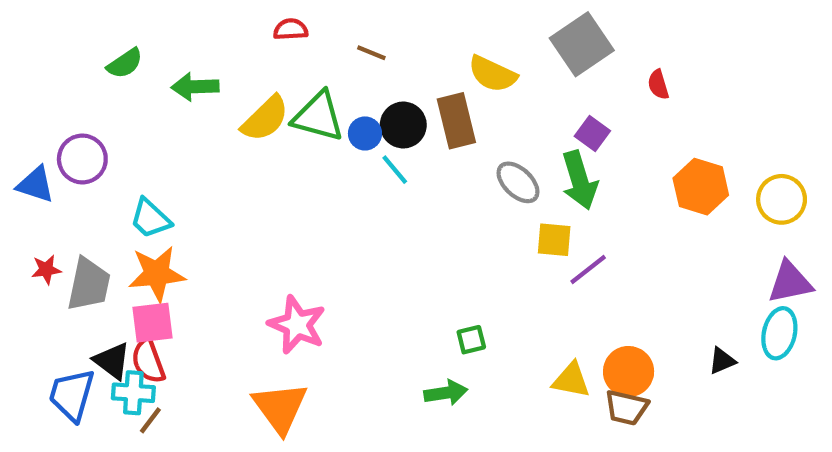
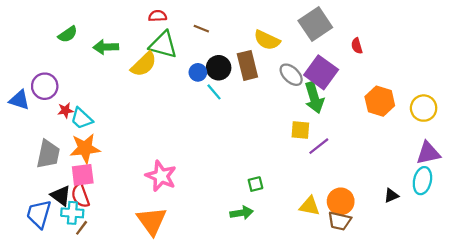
green triangle: (318, 116) -> (163, 45), moved
purple square: (592, 133) -> (321, 72), size x1.8
gray ellipse: (518, 182) -> (291, 75), moved
red star: (46, 270) -> (65, 110), moved

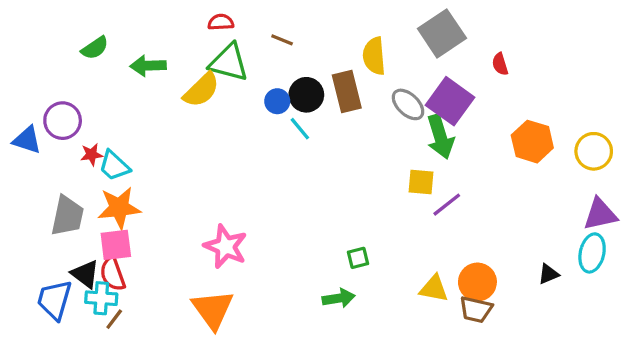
yellow semicircle: (267, 40) -> (374, 56), turned 60

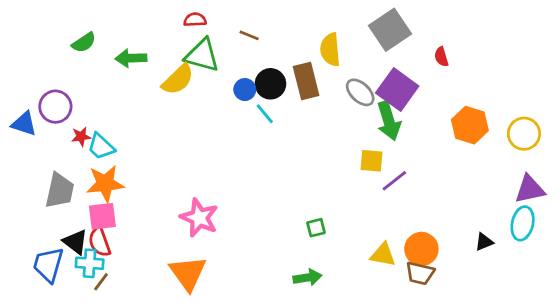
green arrow: (339, 298) -> (307, 277), moved

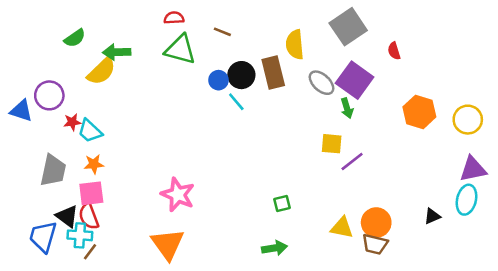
yellow semicircle: (178, 80) -> (101, 71), moved
green arrow: (389, 121) -> (347, 108), size x0.6
orange star: (105, 184) -> (94, 164), size x0.6

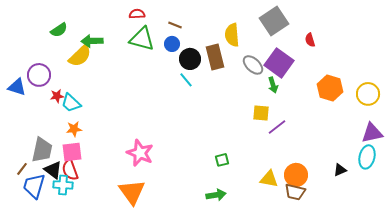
blue circle: (218, 80) -> (172, 44), moved
gray trapezoid: (53, 170) -> (42, 150), moved
brown line: (90, 252) -> (22, 169), moved

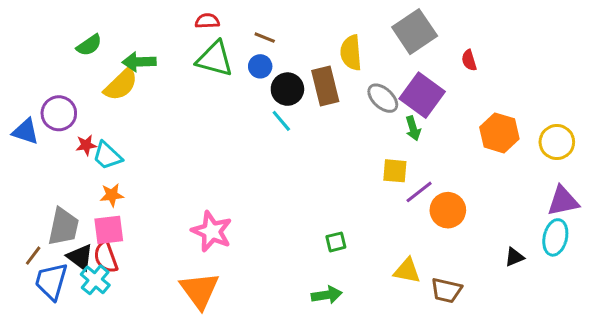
orange circle: (296, 175) -> (448, 210), moved
cyan cross: (63, 185) -> (95, 280), turned 36

